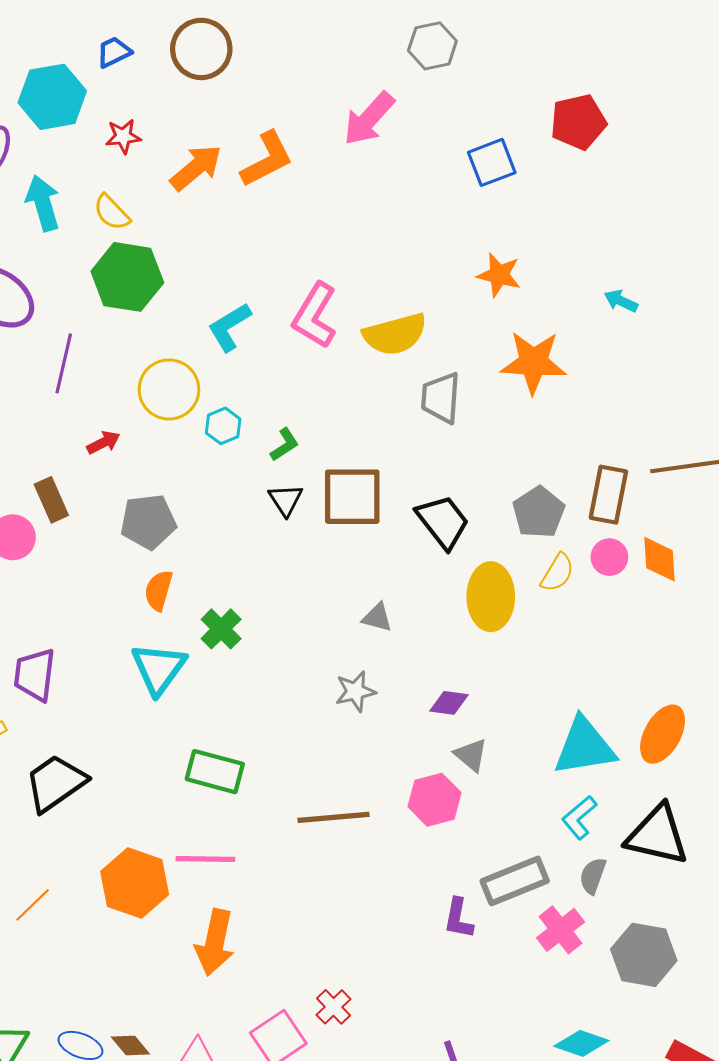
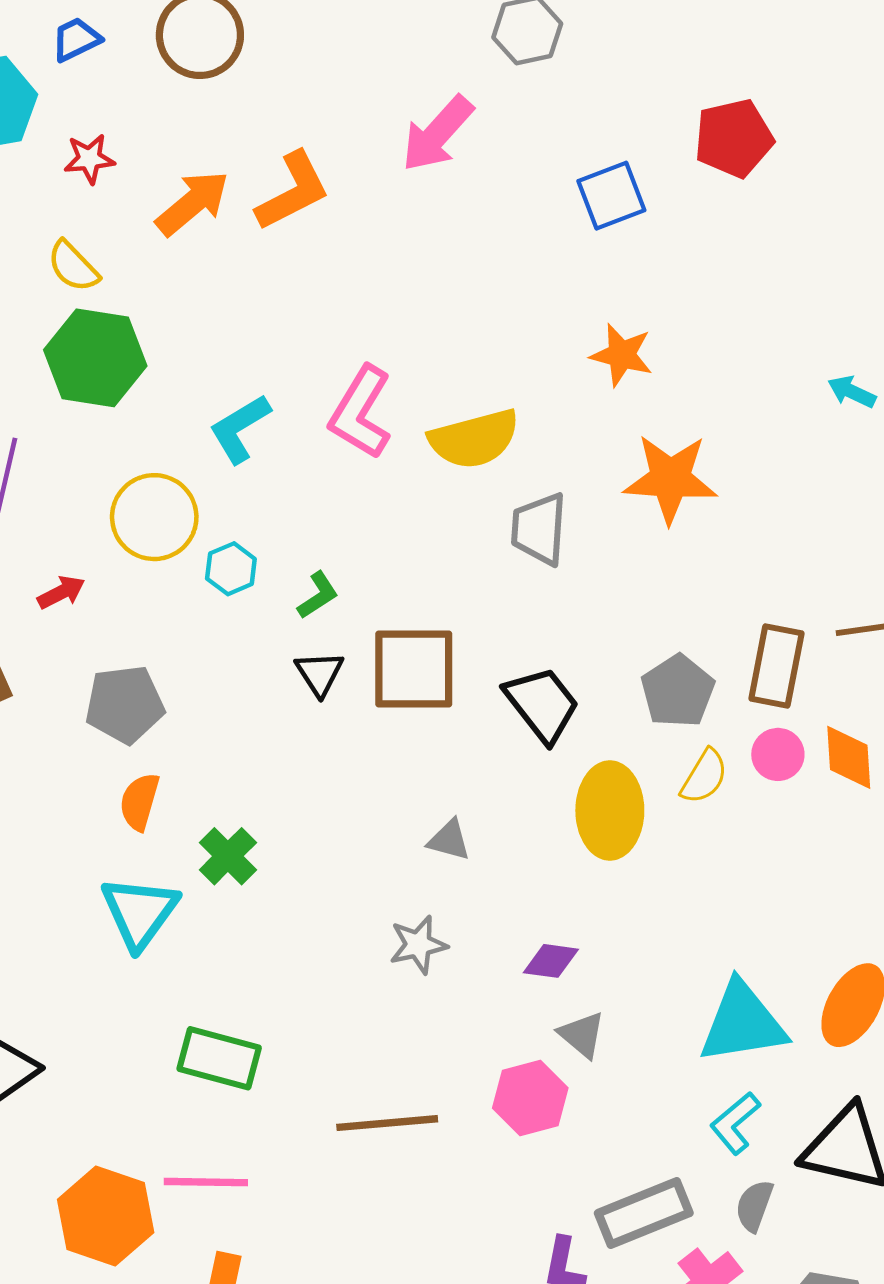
cyan arrow: (621, 301) -> (852, 392), moved

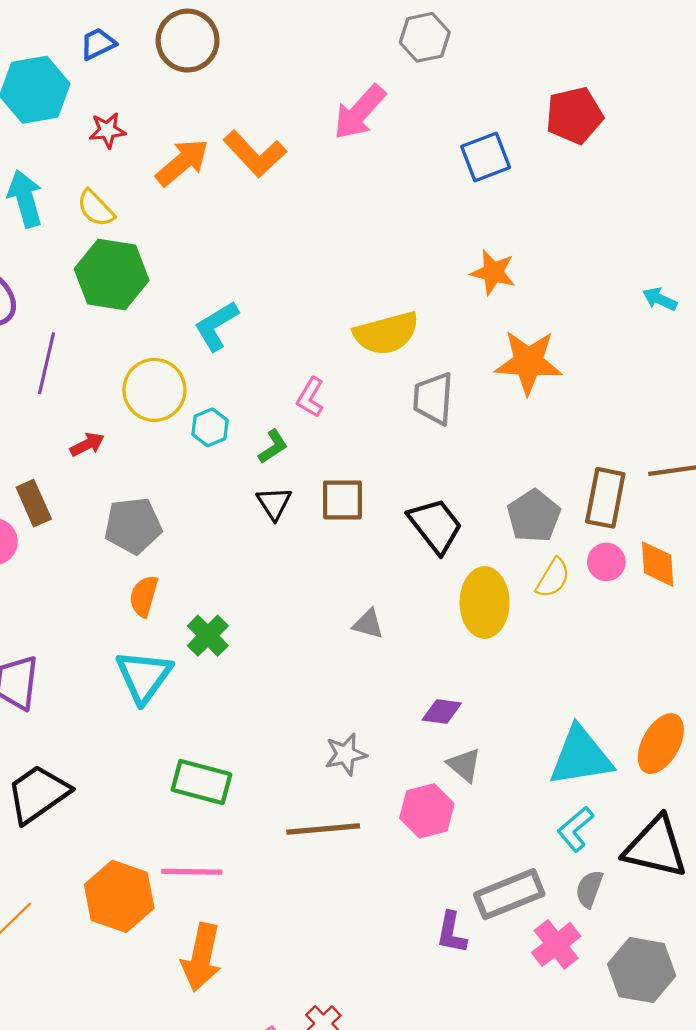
orange L-shape: (293, 191) -> (255, 154), turned 74
pink L-shape: (361, 412) -> (310, 397), moved, size x0.6
brown square: (414, 669) -> (342, 500), size x0.7
gray star: (418, 945) -> (346, 754), moved

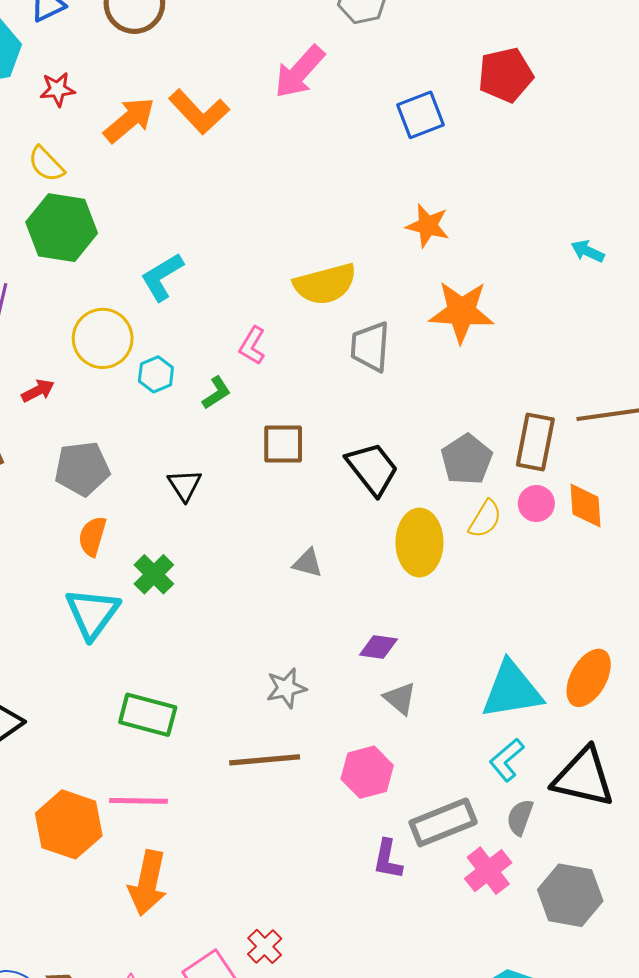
black triangle: (274, 503) -> (185, 485), moved
pink hexagon: (427, 811) -> (367, 772), moved

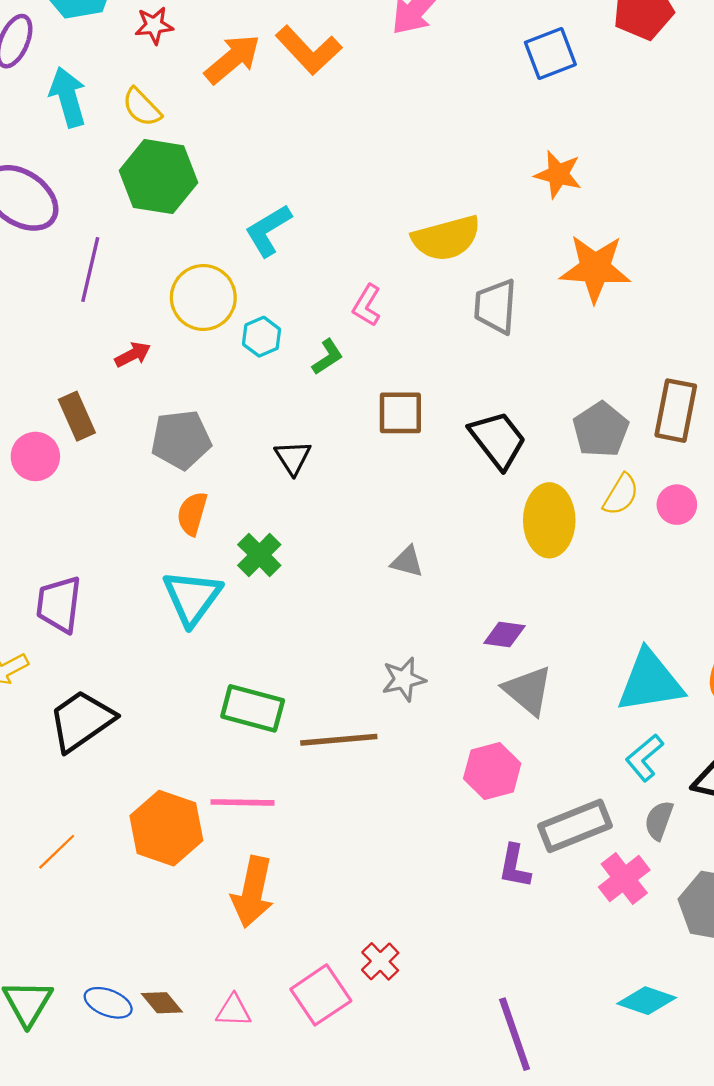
pink circle: (536, 504) -> (677, 505), moved
gray triangle: (308, 563) -> (407, 562), moved
gray triangle: (400, 698) -> (528, 690), size x1.4
brown line: (265, 760) -> (339, 740), moved

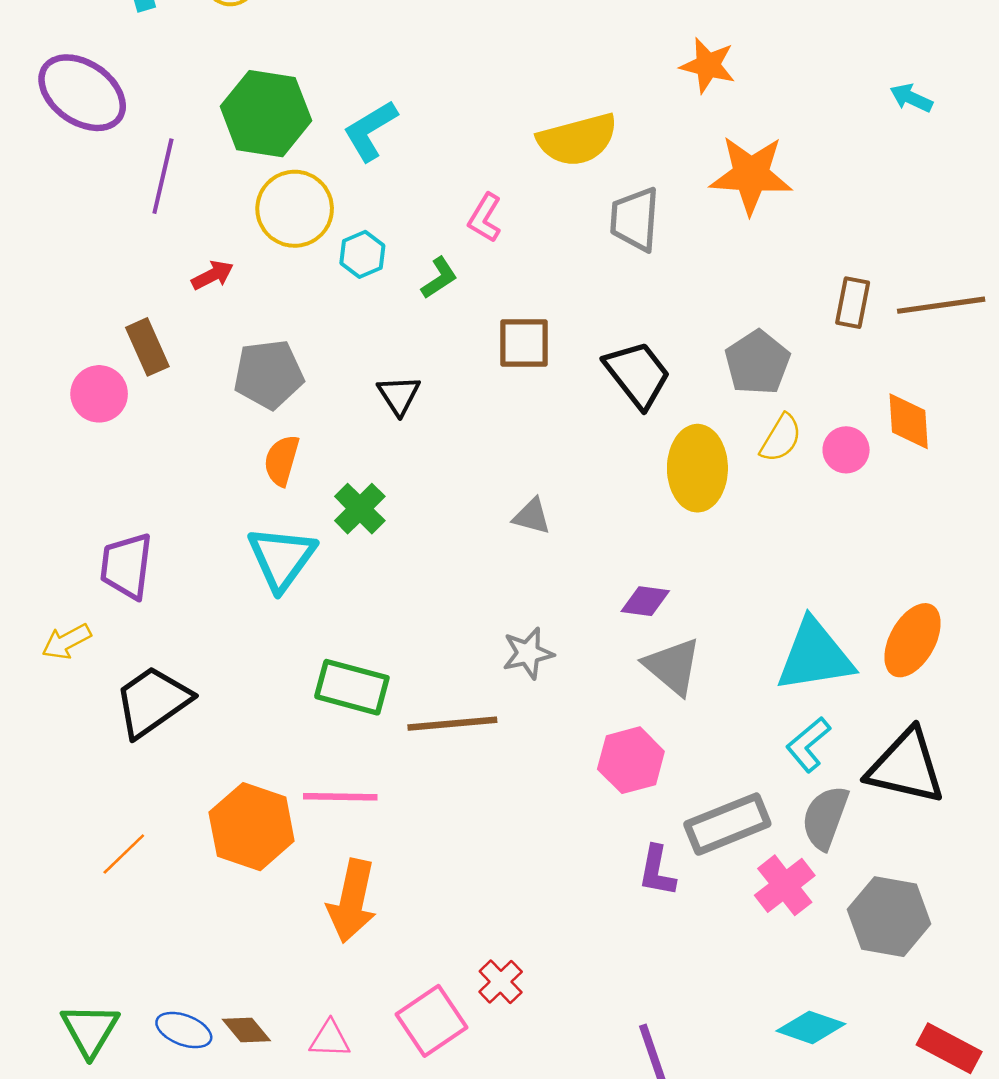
green hexagon: (159, 177) -> (266, 114), moved
brown rectangle: (676, 411) -> (853, 303), moved, size x0.7
gray semicircle: (659, 820) -> (825, 818), size x1.4

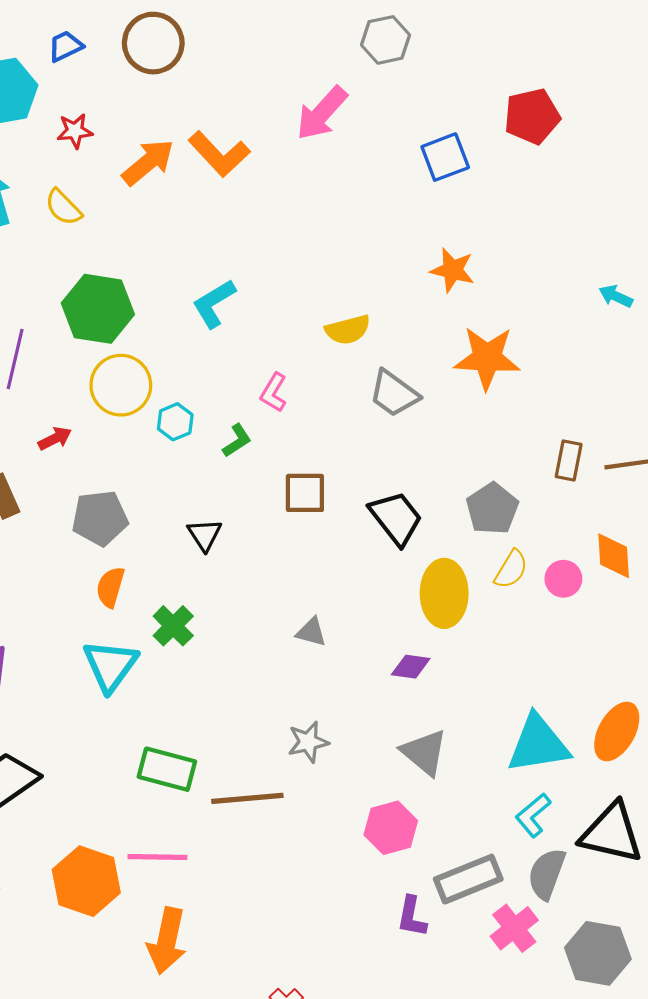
cyan L-shape: (370, 131) -> (214, 304), moved
yellow semicircle: (577, 140) -> (348, 330), size x0.7
gray trapezoid: (635, 219) -> (394, 394), turned -58
purple diamond: (645, 601) -> (411, 667), moved

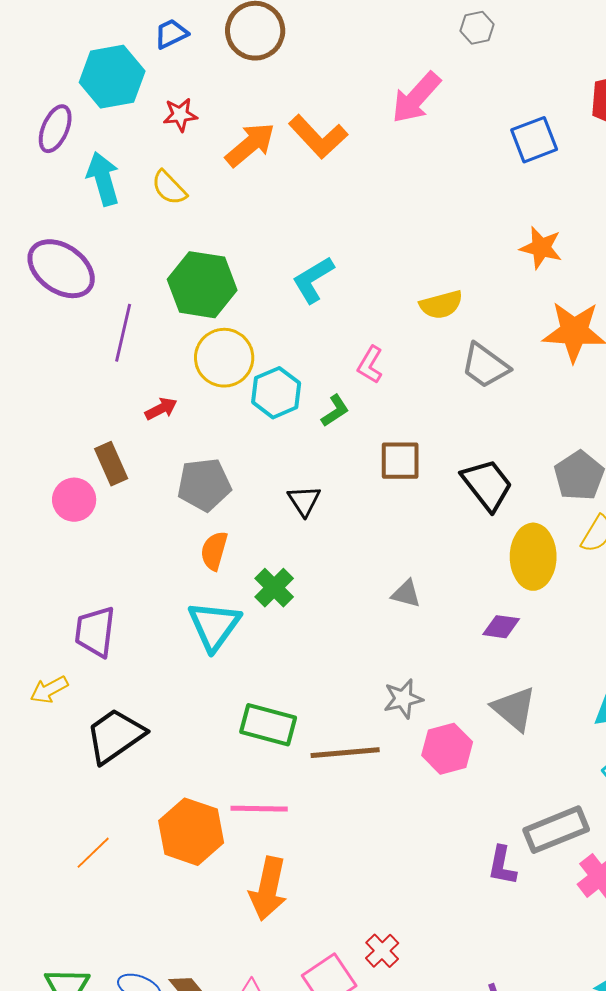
gray hexagon: (386, 40) -> (477, 28), size x0.7
cyan hexagon: (175, 422) -> (276, 393), size x1.4
pink hexagon: (391, 828) -> (447, 749), moved

